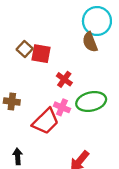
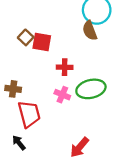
red cross: (64, 79) -> (65, 67), turned -35
red trapezoid: (46, 121) -> (29, 114), moved, turned -60
black arrow: (18, 156) -> (19, 143), turned -35

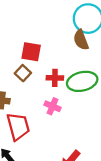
brown square: (26, 37) -> (23, 73), moved
green ellipse: (91, 89) -> (82, 81), moved

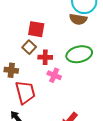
brown semicircle: (81, 40) -> (78, 19), turned -60
red cross: (55, 78) -> (45, 57), moved

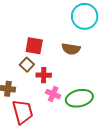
brown semicircle: (78, 19) -> (71, 49), moved
green ellipse: (79, 54) -> (79, 98), moved

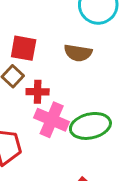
pink cross: (53, 94) -> (52, 120), size x1.5

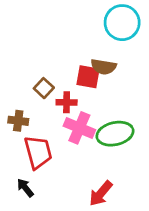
red square: (24, 48) -> (88, 77), moved

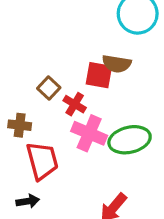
red cross: (67, 102) -> (75, 104), turned 30
black arrow: (25, 188) -> (28, 201), turned 120

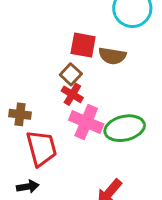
red square: (99, 75) -> (83, 45), moved
brown square: (49, 88) -> (71, 74), moved

